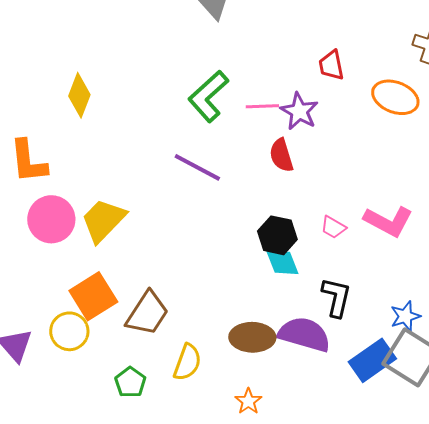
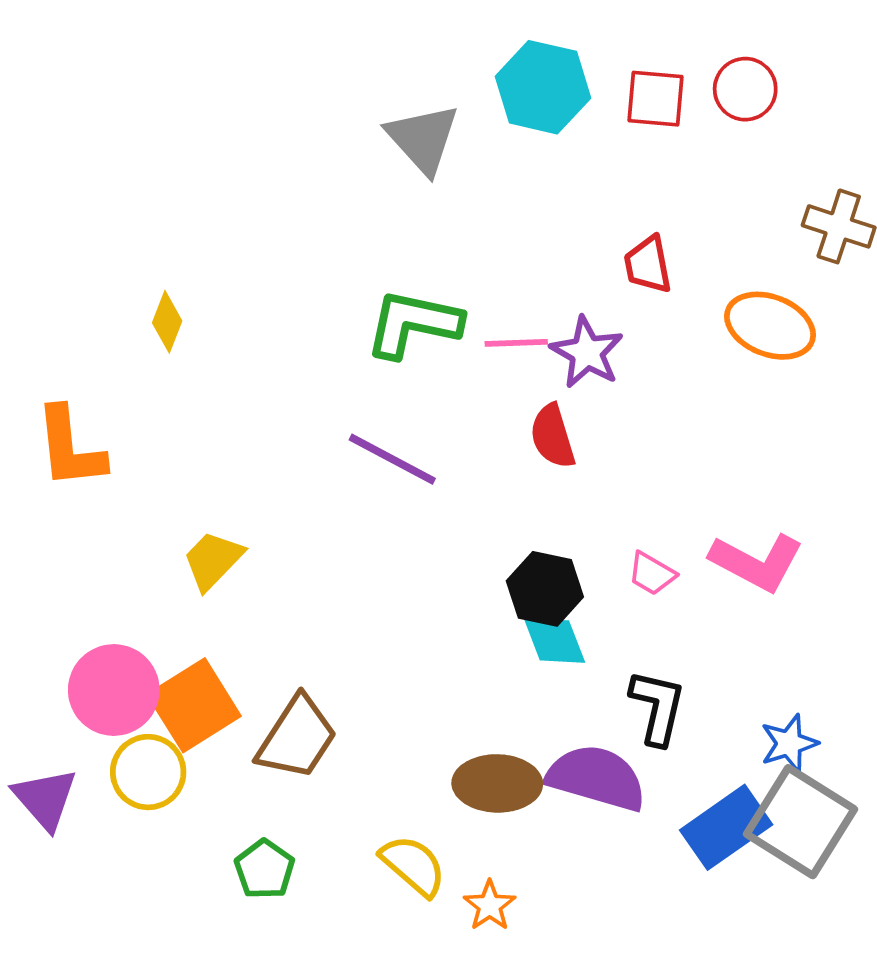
yellow diamond: (79, 95) -> (167, 322), size x0.7
green L-shape: (208, 96) -> (413, 324), turned 54
pink circle: (51, 219) -> (114, 690), moved
yellow trapezoid: (103, 220) -> (213, 560), size x0.7
yellow semicircle: (187, 362) -> (413, 865), moved, turned -69

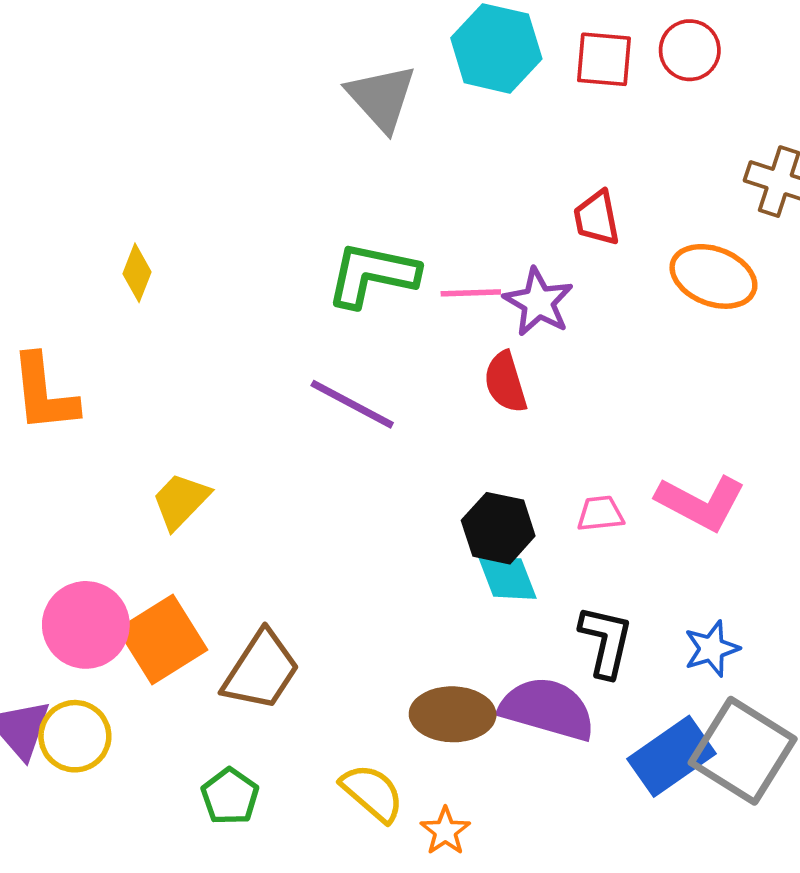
pink trapezoid: (652, 574) -> (600, 514), turned 144
blue star: (789, 743) -> (712, 649), moved
yellow circle: (148, 772) -> (75, 736), moved

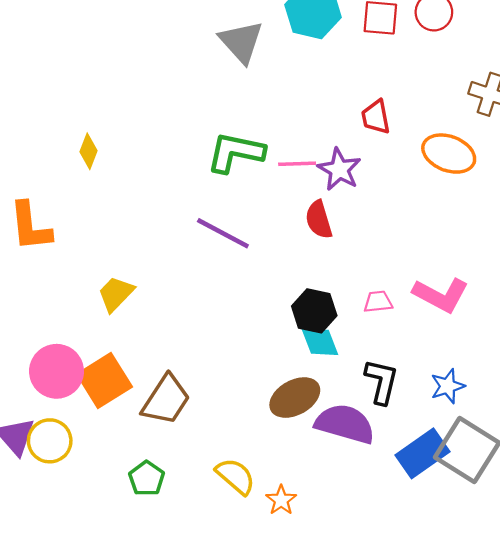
brown ellipse: (453, 714) -> (295, 398), moved, turned -30

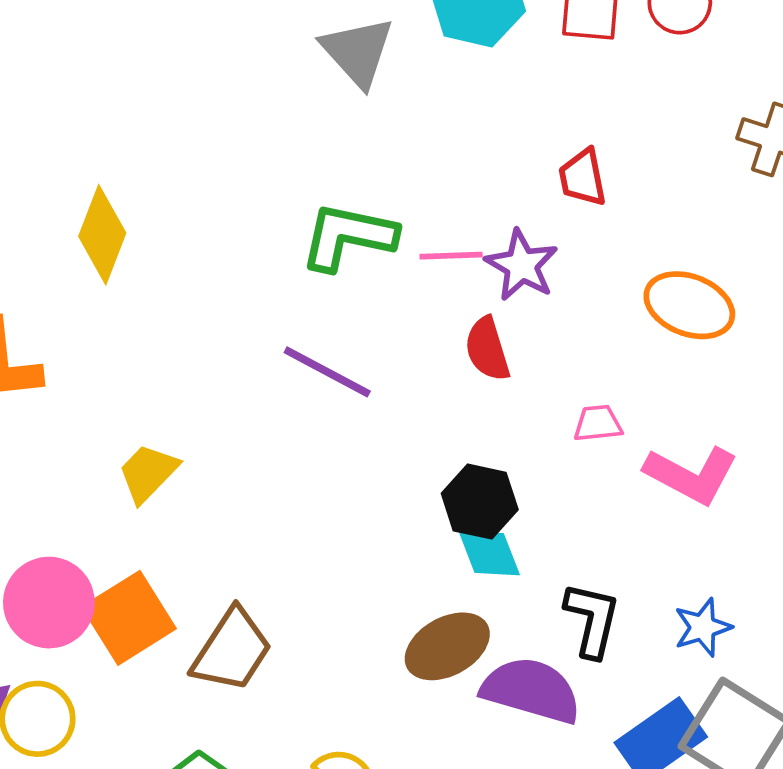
yellow diamond: (88, 151) -> (102, 235), size x1.6
orange ellipse: (449, 154) -> (689, 305), moved
pink trapezoid: (378, 302) -> (598, 423), moved

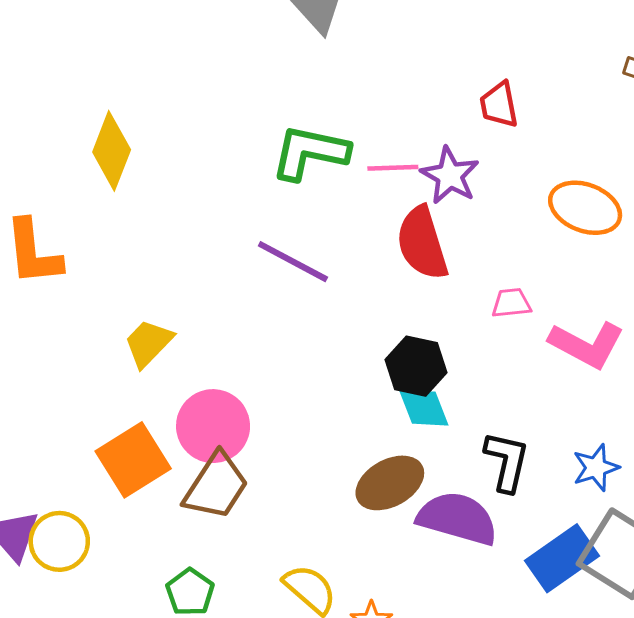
red semicircle: (487, 349) -> (422, 243), size x1.4
pink circle: (49, 603) -> (213, 426), moved

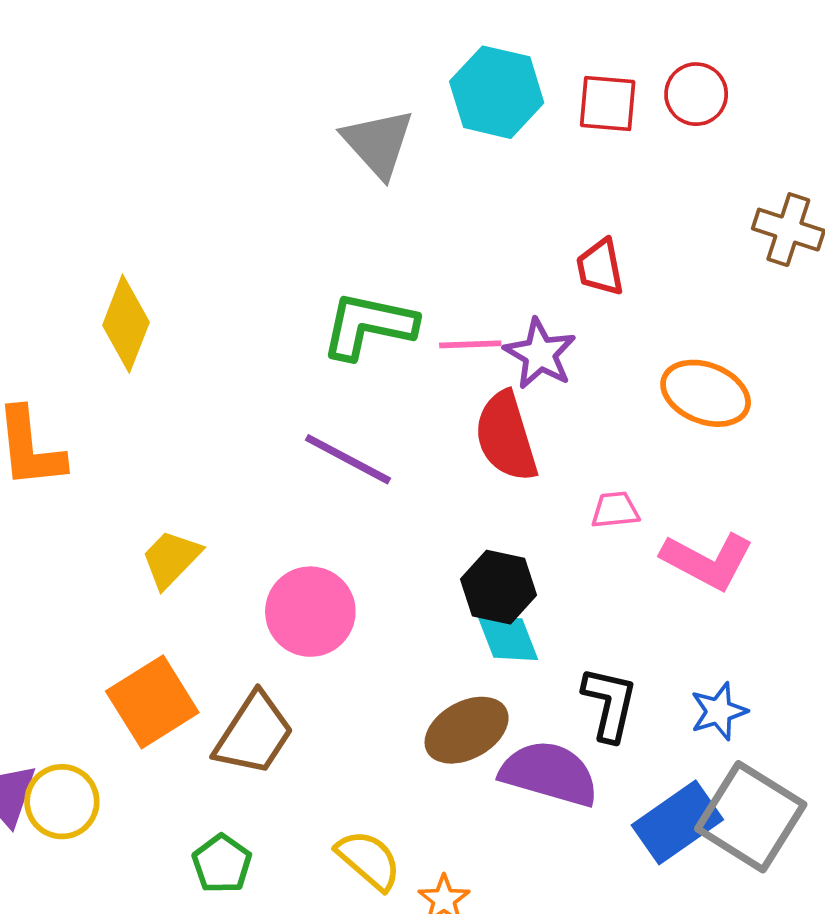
pink circle: (213, 426) -> (310, 612), moved

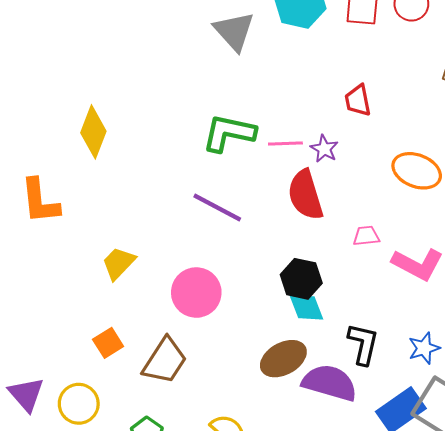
purple star: (540, 354) -> (324, 149), size x0.7
orange square: (152, 702) -> (108, 343), size x0.6
yellow circle: (62, 802) -> (79, 404), moved

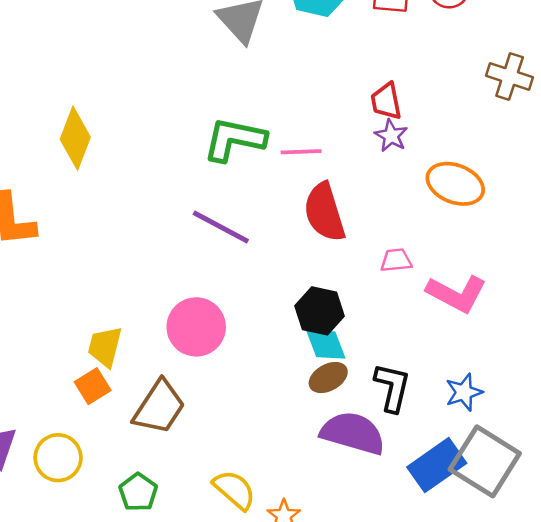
purple star: (324, 149) -> (391, 136), moved
yellow trapezoid: (119, 263) -> (105, 347), moved, turned -30
brown ellipse: (283, 359) -> (328, 378), moved, size x0.7

